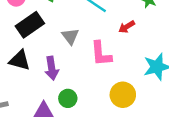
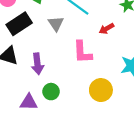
gray triangle: (70, 36) -> (56, 24), moved

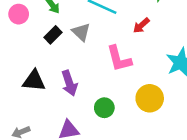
black rectangle: (19, 24) -> (53, 35), moved, size x0.6
green circle: (51, 92) -> (104, 108), moved

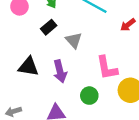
gray triangle: (81, 32) -> (74, 40), moved
pink L-shape: (119, 59) -> (107, 68), moved

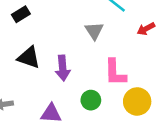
black rectangle: (49, 27) -> (21, 14), moved
gray triangle: (74, 40) -> (94, 31), moved

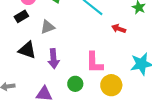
red arrow: (146, 29) -> (119, 29), turned 48
gray triangle: (94, 31) -> (47, 27), moved, turned 42

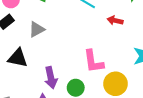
purple arrow: (54, 59) -> (51, 78), moved

